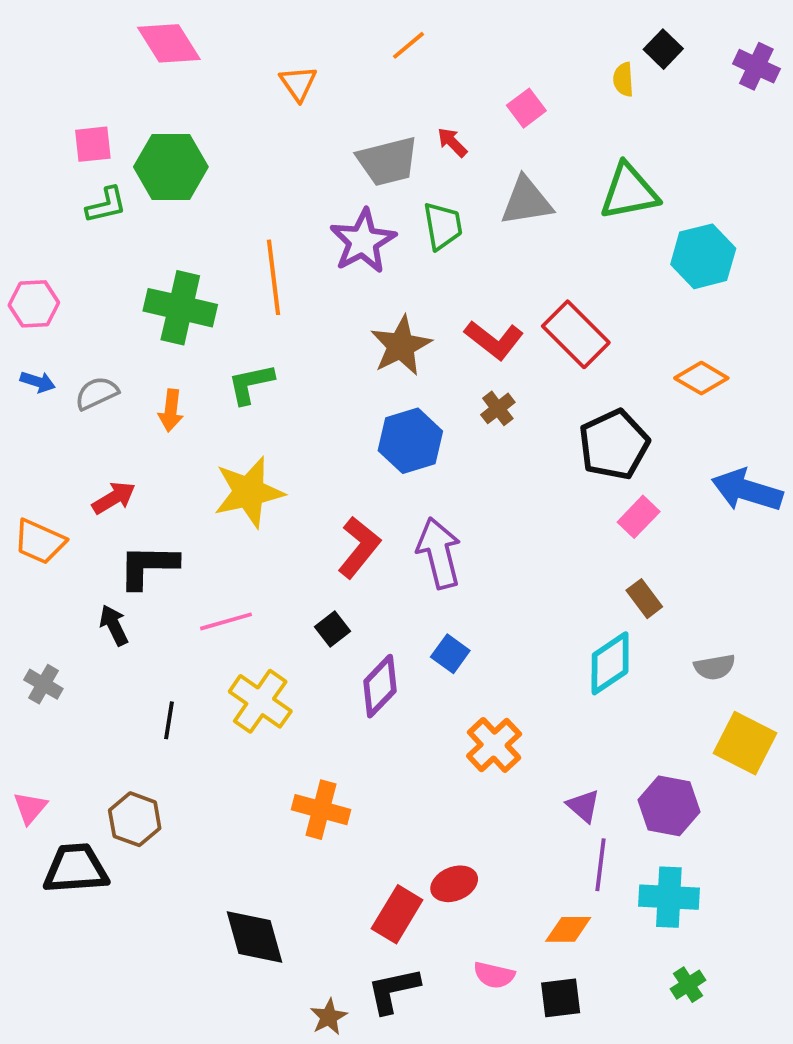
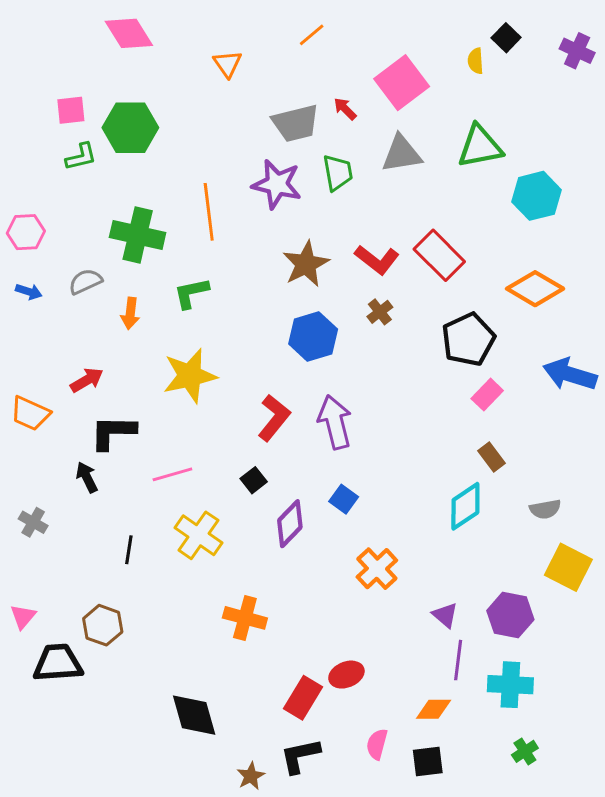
pink square: (526, 108) -> (402, 83), size x1.8
purple star: (363, 241) -> (277, 184), turned -30
orange diamond: (701, 378) -> (535, 289), size x1.4
gray semicircle: (97, 393) -> (85, 281), moved
pink semicircle: (494, 975) -> (377, 744), turned 92

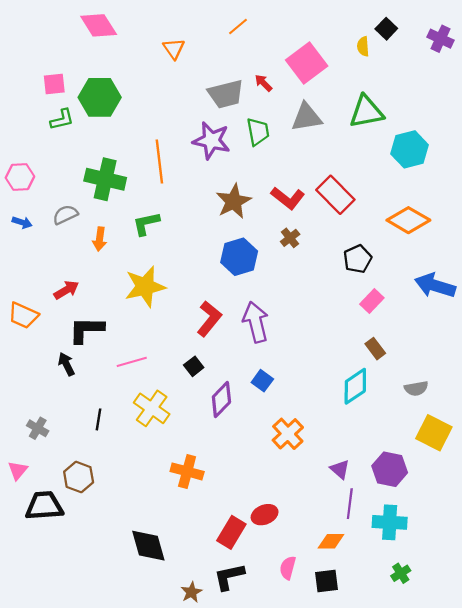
black pentagon: (468, 339) -> (358, 259), size x0.7
gray cross: (33, 522) -> (38, 428), moved

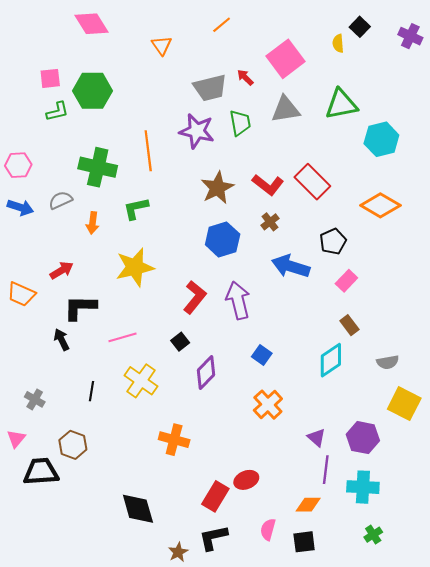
blue arrow: (22, 222) -> (20, 207), size x1.4
blue arrow: (435, 286) -> (291, 266), moved
blue square: (262, 381) -> (262, 355), moved

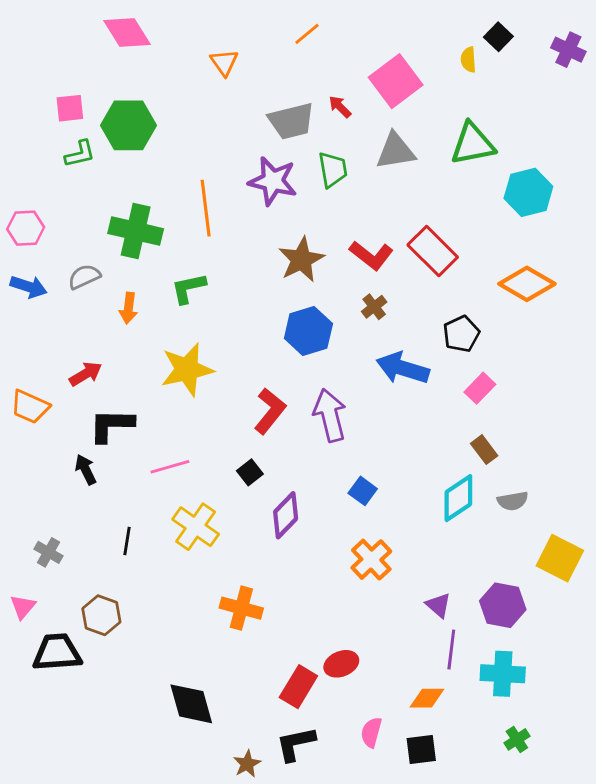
gray semicircle: (388, 362) -> (513, 501), moved

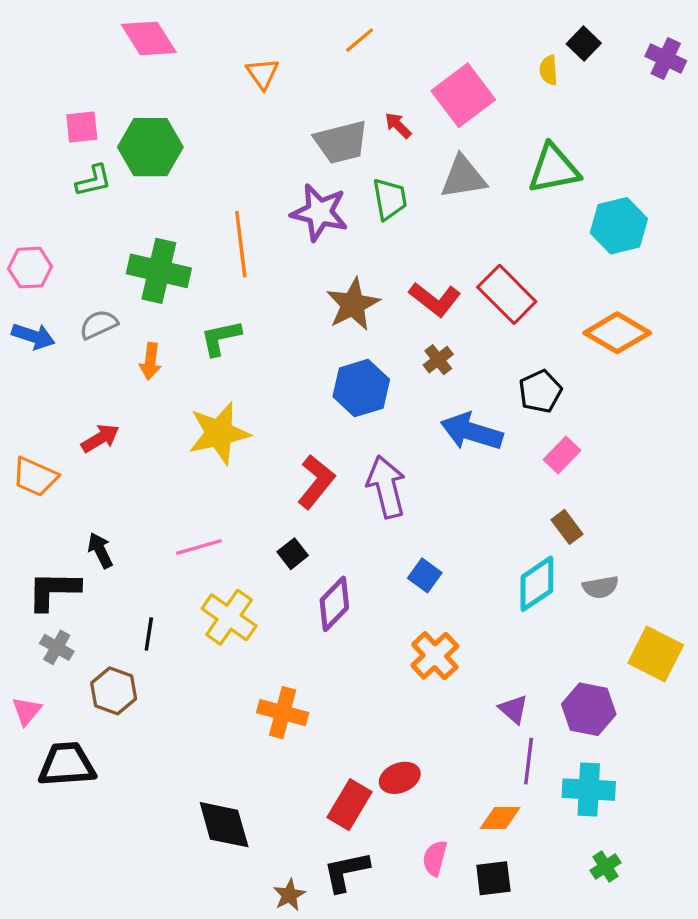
black L-shape: (111, 425) -> (53, 590), moved
brown hexagon: (101, 615) -> (114, 691), moved

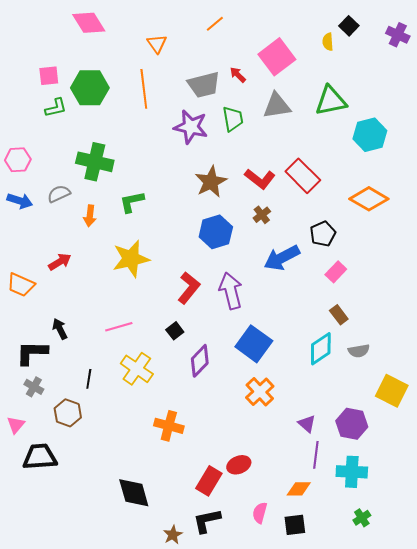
orange line: (241, 244) -> (144, 89), moved
blue arrow: (472, 432) -> (282, 258), turned -45
blue square: (425, 575) -> (254, 344), size x1.8

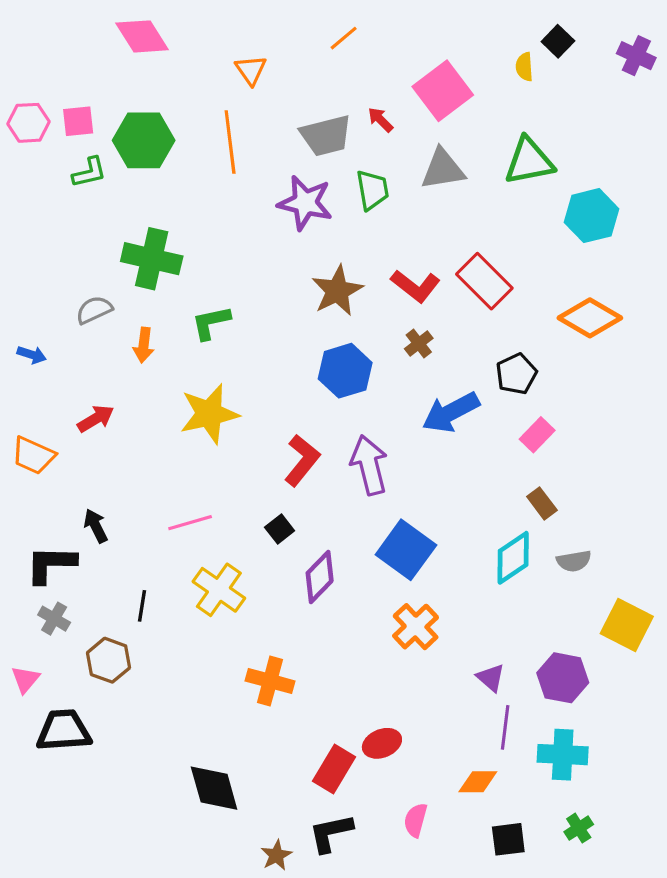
pink hexagon: (18, 160) -> (29, 123), moved
blue arrow: (20, 201) -> (32, 355), moved, size x0.7
black square: (295, 525) -> (508, 839), moved

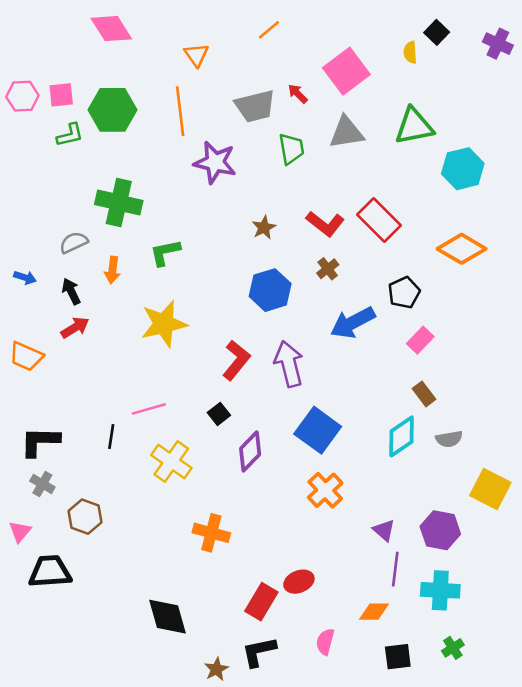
purple star: (305, 203) -> (215, 162), moved
brown star: (337, 291) -> (264, 228), size x0.6
black arrow: (96, 526) -> (71, 291), moved
black line: (142, 606) -> (111, 436), moved

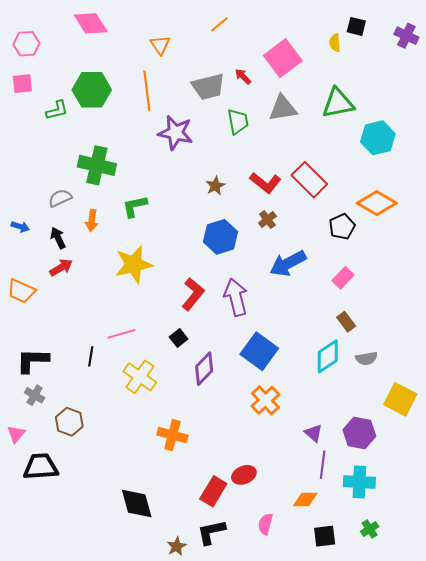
black square: (437, 32) -> (356, 26), turned -30
pink square: (61, 95) -> (22, 84), moved
pink hexagon: (22, 96) -> (26, 44), moved
black pentagon: (404, 293) -> (342, 227), moved

